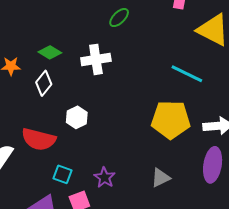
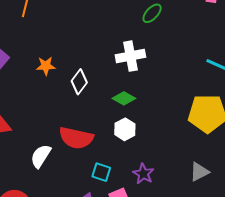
green diamond: (50, 52) -> (124, 98), moved
white hexagon: (77, 117) -> (125, 129), moved

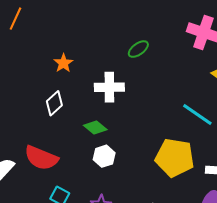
orange star: (46, 66) -> (63, 63), moved, turned 30
white hexagon: (125, 129) -> (104, 156), moved

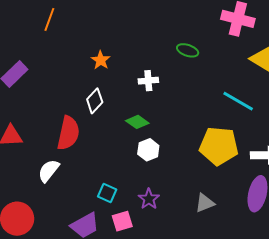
green ellipse: (138, 49) -> (188, 50), moved, turned 60
white cross: (109, 87) -> (148, 81), size x0.7
red semicircle: (41, 158) -> (68, 133), moved, turned -96

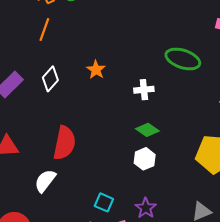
green ellipse: (188, 50) -> (183, 59), size x1.6
white diamond: (95, 101) -> (50, 79), moved
green diamond: (137, 122) -> (147, 130), moved

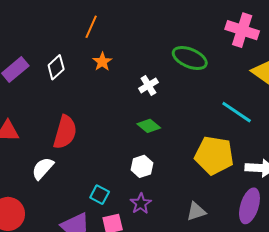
orange line: (44, 29) -> (91, 27), moved
white cross: (144, 90) -> (148, 85), turned -30
white hexagon: (145, 159) -> (142, 166), moved

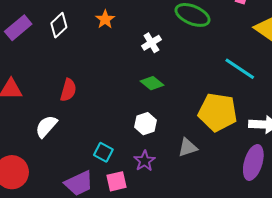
red semicircle: (65, 132) -> (68, 90), size x0.7
gray triangle: (196, 211) -> (188, 148), moved

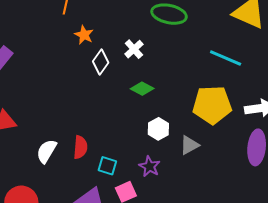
white diamond: (59, 25) -> (101, 62), moved
red semicircle: (68, 90) -> (80, 147), moved
white hexagon: (146, 124) -> (158, 129), moved

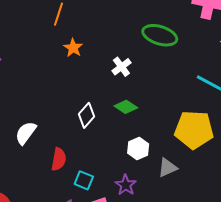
white diamond: (101, 62) -> (86, 115), moved
white semicircle: (46, 151) -> (26, 133), moved

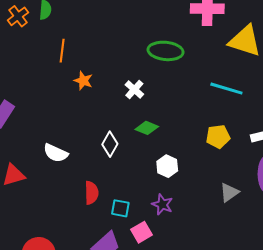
yellow pentagon: (194, 130) -> (218, 137), size x0.6
white semicircle: (26, 133) -> (56, 153), moved, turned -90
gray triangle: (167, 168) -> (229, 192), moved

